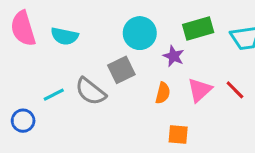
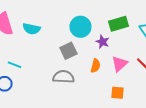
gray semicircle: (91, 91) -> (63, 77), moved, turned 145
cyan line: (54, 95) -> (14, 65), moved, turned 48
orange square: (178, 134) -> (117, 93), moved

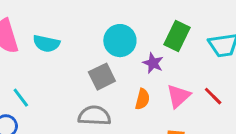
green rectangle: (118, 24) -> (177, 36), turned -48
cyan line: (14, 65) -> (21, 98), turned 32

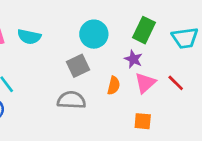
purple star: (153, 63) -> (133, 59), moved

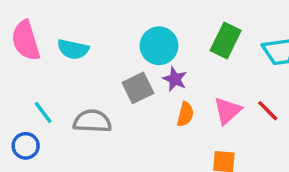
purple star: (133, 59) -> (175, 79), moved
gray semicircle: (71, 100) -> (92, 121), moved

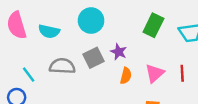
cyan circle: (159, 46) -> (91, 21), moved
red line: (268, 111) -> (182, 73), turned 42
gray semicircle: (92, 121) -> (62, 66), moved

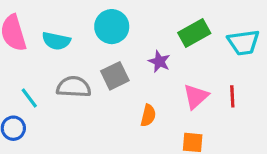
green rectangle: (153, 25) -> (194, 33), turned 35
purple star: (119, 52) -> (159, 62), moved
orange semicircle: (126, 76) -> (148, 115), moved

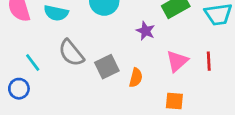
gray square: (115, 76) -> (107, 67), moved
gray semicircle: (74, 87) -> (71, 53), turned -132

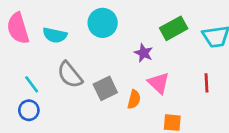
pink triangle: (177, 61) -> (159, 83), moved, turned -35
blue circle: (19, 89) -> (29, 110), moved

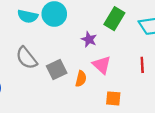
green rectangle: (174, 28) -> (114, 19), turned -30
cyan semicircle: (55, 35) -> (28, 16), moved

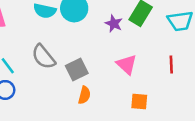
purple star: (89, 39) -> (114, 24), moved
orange semicircle: (81, 79) -> (84, 95), moved

